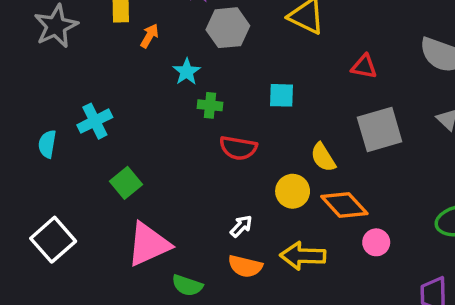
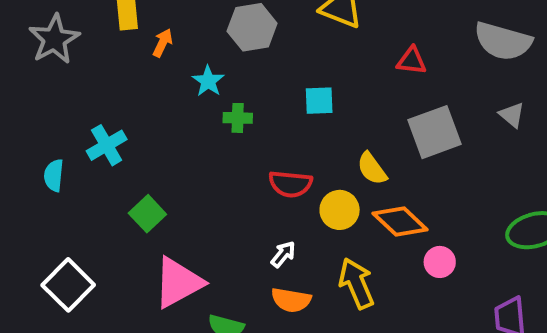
red semicircle: (238, 148) -> (290, 184), moved
yellow arrow: (303, 256) -> (356, 283), turned 69

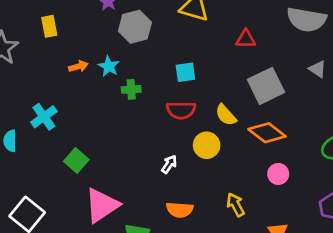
orange arrow: (163, 43) -> (78, 66), moved, turned 54
red semicircle: (290, 184) -> (181, 110), moved
orange diamond: (400, 222) -> (267, 133), moved
white arrow: (283, 254) -> (169, 164), moved
yellow arrow: (356, 283) -> (236, 205), moved, size x0.7

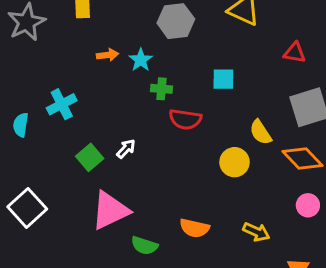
red semicircle: (181, 110) -> (185, 119), moved
white arrow: (169, 164) -> (126, 149), moved
yellow arrow: (236, 205) -> (256, 232), turned 135

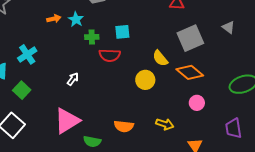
cyan square: (223, 79) -> (122, 32), moved
green square: (90, 157) -> (22, 90), moved

